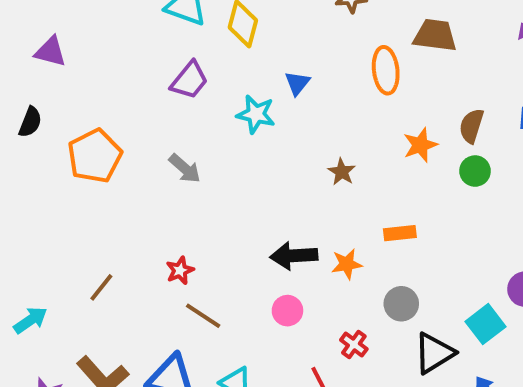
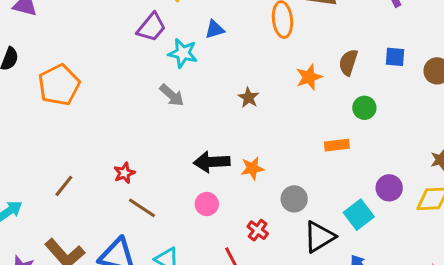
purple trapezoid: (189, 80) -> (151, 27), moved
blue triangle: (297, 83) -> (215, 29), turned 35
gray arrow: (185, 168) -> (172, 95), moved
green circle: (475, 171) -> (364, 108), moved
orange rectangle: (400, 233) -> (337, 145), moved

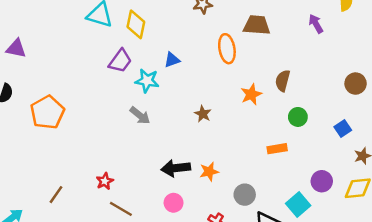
blue square: (395, 57) -> (343, 128), moved, turned -35

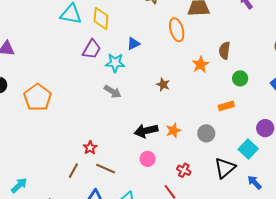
brown line: (56, 195) -> (73, 171), moved
gray circle: (245, 195) -> (206, 133), moved

